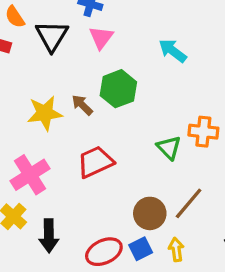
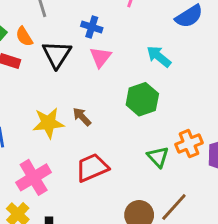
cyan arrow: (173, 51) -> (159, 57), moved
green hexagon: (118, 89) -> (142, 99), moved
orange cross: (203, 132) -> (189, 144), turned -30

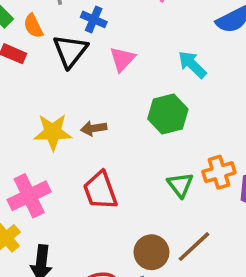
blue cross: (92, 27) -> (94, 19), moved
brown arrow: (82, 117) -> (94, 128), turned -60
red trapezoid: (92, 168) -> (100, 190), turned -92

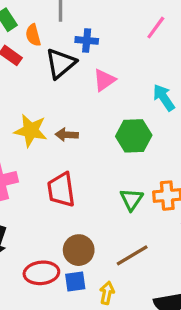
blue cross: (94, 19) -> (87, 40), turned -30
brown circle: (151, 252) -> (79, 250), moved

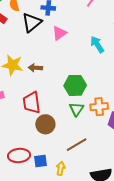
green hexagon: (134, 136) -> (75, 85), moved
brown circle: (79, 250) -> (45, 124), moved

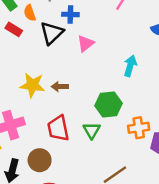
cyan arrow: (97, 44) -> (130, 66), moved, turned 54
green triangle: (76, 109) -> (92, 130), moved
brown circle: (45, 124) -> (40, 160), moved

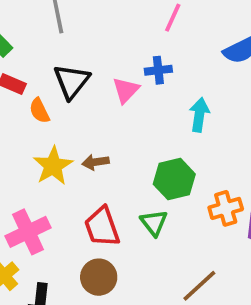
orange semicircle: (30, 13) -> (39, 111), moved
blue cross: (70, 14) -> (158, 70), moved
yellow star: (32, 85) -> (53, 166), turned -30
brown circle: (40, 160) -> (99, 277), moved

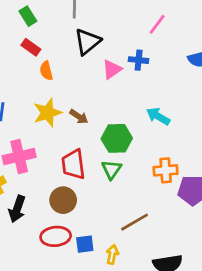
black triangle: (72, 81) -> (87, 42), moved
cyan arrow: (199, 115) -> (158, 116), moved, turned -80
brown arrow: (96, 162) -> (79, 117), turned -150
green hexagon: (174, 179) -> (117, 138), moved

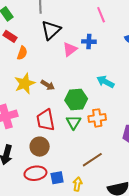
pink line: (157, 24) -> (101, 15), turned -56
orange semicircle: (46, 71) -> (22, 53), turned -144
orange cross: (166, 170) -> (97, 118), moved

